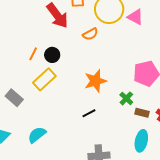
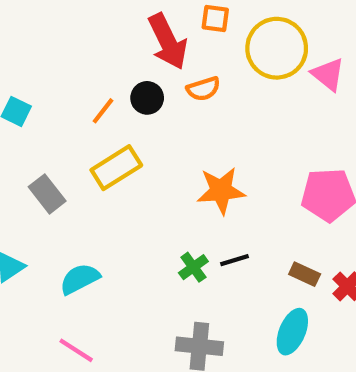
orange semicircle: (90, 34) -> (203, 89), moved
black circle: (52, 55) -> (147, 98), moved
green cross: (126, 98) -> (193, 267), moved
black line: (89, 113) -> (235, 260), moved

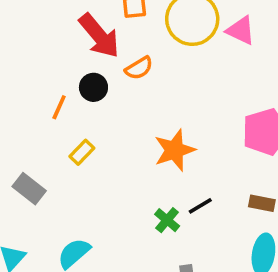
yellow rectangle: (116, 168) -> (82, 152), size x0.6

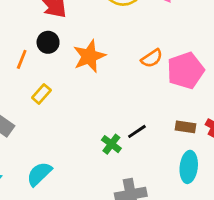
orange semicircle: (139, 68) -> (152, 58), moved
orange star: (175, 150) -> (89, 56), moved

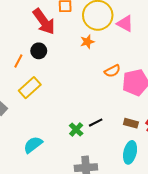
orange star: (89, 56) -> (87, 42), moved, size x0.6
yellow rectangle: (41, 94) -> (30, 88), size x1.5
cyan semicircle: (39, 174) -> (33, 145), moved

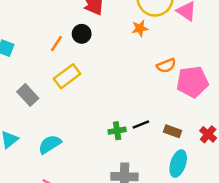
brown rectangle: (131, 123) -> (173, 131), moved
green cross: (76, 130) -> (117, 131), turned 32
cyan semicircle: (33, 145) -> (50, 144), moved

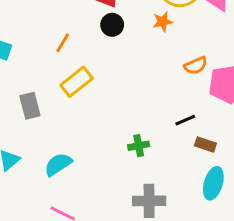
black circle: (82, 34) -> (112, 25), moved
gray rectangle: (28, 95) -> (30, 106), turned 30
black line: (141, 125) -> (185, 120), moved

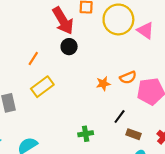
orange star: (163, 22) -> (103, 84), moved
black line: (185, 120) -> (120, 116), turned -32

